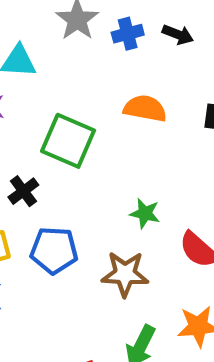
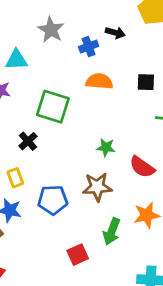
blue cross: (128, 34) -> (89, 47), moved
blue pentagon: (54, 250) -> (53, 200), moved

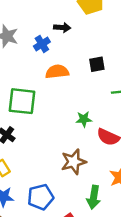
green star: (106, 147) -> (84, 119), moved
blue pentagon: (53, 200) -> (41, 197), moved

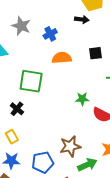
black arrow: (62, 28) -> (82, 19), moved
brown star: (74, 162) -> (70, 146), moved
green arrow: (94, 197) -> (87, 165), turned -126

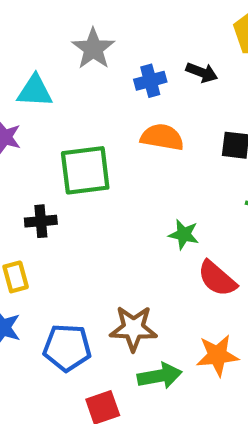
black arrow: (82, 19) -> (202, 73), moved
green square: (31, 81) -> (85, 170), turned -30
black cross: (17, 109) -> (41, 221), turned 32

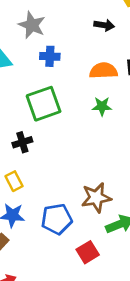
blue cross: (150, 81) -> (50, 56), moved, turned 30
orange semicircle: (162, 137) -> (103, 71), moved
green star: (184, 234) -> (102, 106), moved

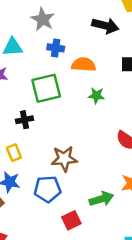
black arrow: (104, 25) -> (105, 26), size x1.5
orange semicircle: (103, 71) -> (84, 65), moved
brown star: (96, 198) -> (64, 159), moved

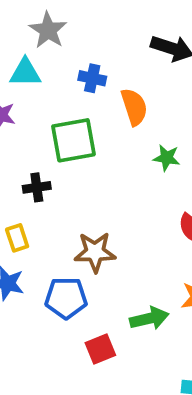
gray star: (43, 19) -> (48, 30), moved
orange semicircle: (84, 65) -> (134, 107), turned 65
green star: (96, 96) -> (167, 158), moved

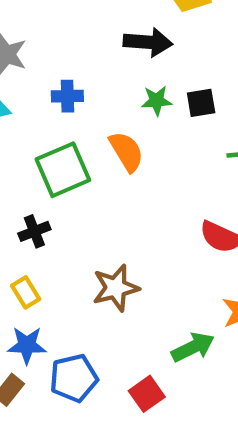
orange semicircle: (134, 107) -> (126, 151), moved
green star: (167, 158) -> (157, 101), moved
blue pentagon: (66, 298) -> (74, 378), moved

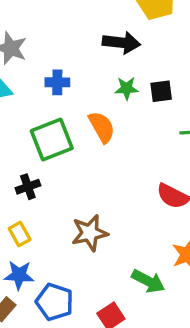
green arrow: (193, 347) -> (148, 281), turned 52
blue pentagon: (74, 378) -> (55, 302), turned 30

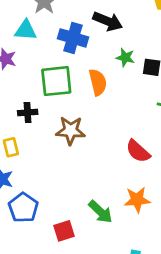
black arrow: (121, 43) -> (108, 21), moved
blue cross: (57, 82) -> (73, 38), size x1.5
brown star: (90, 233) -> (71, 131), moved

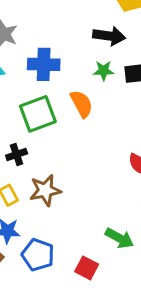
black arrow: (108, 21) -> (109, 36), moved
brown star: (71, 131) -> (45, 190), moved
red square: (64, 231) -> (87, 268), turned -30

